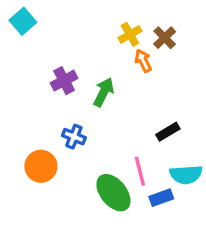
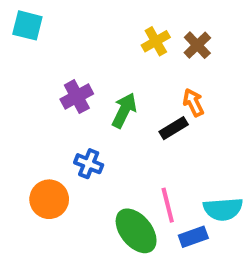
cyan square: (23, 21) -> (27, 25), turned -35
orange arrow: (143, 61) -> (193, 102), moved
black rectangle: (168, 132) -> (174, 128), moved

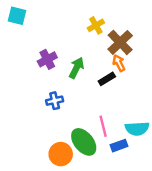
brown cross: (197, 45) -> (120, 42), moved, size x1.5
blue cross: (89, 164) -> (55, 101), turned -35
orange circle: (49, 199) -> (61, 154), moved

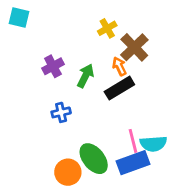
orange arrow: (119, 63) -> (119, 66), moved
black rectangle: (107, 79) -> (119, 88), size x1.5
pink line: (103, 126) -> (133, 141), moved
blue rectangle: (119, 146) -> (133, 163), size x1.6

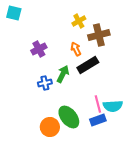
brown cross: (134, 47) -> (99, 35), turned 30
orange arrow: (119, 66) -> (76, 49), moved
green arrow: (85, 76) -> (63, 74), moved
blue rectangle: (133, 163) -> (98, 120), size x0.7

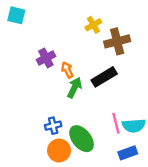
orange arrow: (76, 49) -> (67, 70), moved
blue cross: (45, 83) -> (53, 126), moved
blue rectangle: (98, 120) -> (128, 153), moved

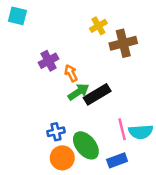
black rectangle: (104, 77) -> (97, 94), moved
green arrow: (74, 88) -> (78, 92), turned 30
blue rectangle: (128, 153) -> (117, 160), moved

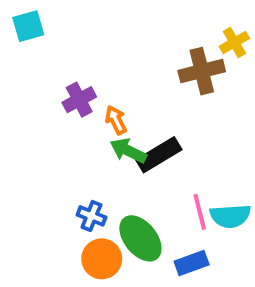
cyan square: (17, 16) -> (28, 26), turned -30
yellow cross: (98, 26) -> (234, 42), moved
green arrow: (78, 92) -> (128, 151), turned -120
blue cross: (56, 132) -> (91, 216), turned 35

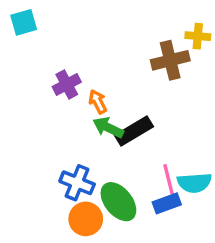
yellow cross: (234, 42) -> (198, 36), turned 35
blue cross: (91, 216) -> (77, 183), size x1.4
blue rectangle: (192, 263) -> (167, 203), moved

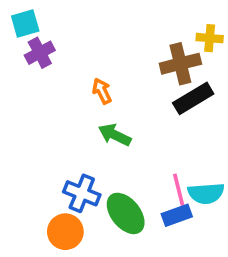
purple cross: (67, 84) -> (40, 53), moved
orange arrow: (98, 102) -> (102, 91), moved
black rectangle: (134, 131) -> (193, 98), moved
orange circle: (86, 219) -> (65, 232), moved

